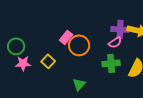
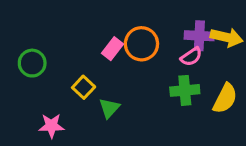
orange circle: (79, 45) -> (141, 44), moved
pink star: (23, 63) -> (51, 126), moved
green triangle: (79, 84) -> (109, 108), moved

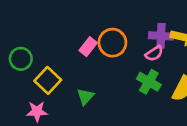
yellow square: (84, 87) -> (48, 80), moved, size x1.4
green cross: (185, 90) -> (149, 82), turned 35

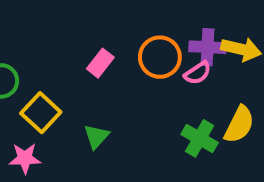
orange circle: (112, 43) -> (160, 57), moved
green cross: (149, 82) -> (200, 138), moved

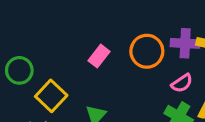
pink semicircle: (198, 73) -> (182, 83), moved

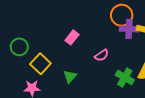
orange circle: (147, 51) -> (122, 15), moved
pink semicircle: (182, 83) -> (102, 55), moved

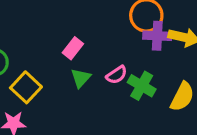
green triangle: (70, 76) -> (81, 78), moved
green cross: (125, 77) -> (142, 86), moved

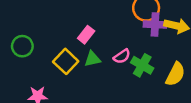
green triangle: (81, 78) -> (92, 59), turned 36
yellow square: (26, 87) -> (66, 61), moved

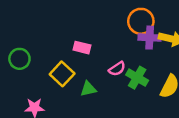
pink rectangle: (86, 35) -> (82, 48), turned 66
green triangle: (92, 59) -> (88, 89), moved

